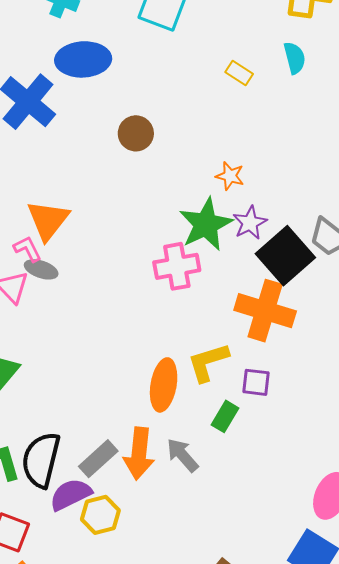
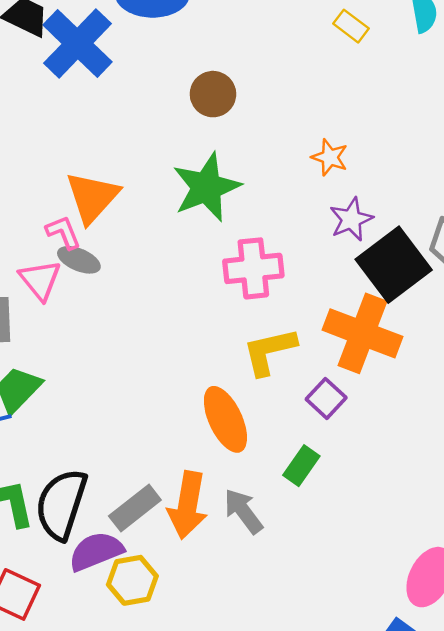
green star: (206, 224) -> (206, 187), moved
yellow L-shape: (208, 362) -> (269, 351), moved
purple square: (256, 382) -> (326, 398), moved, turned 32
orange ellipse: (164, 385) -> (225, 419), turned -39

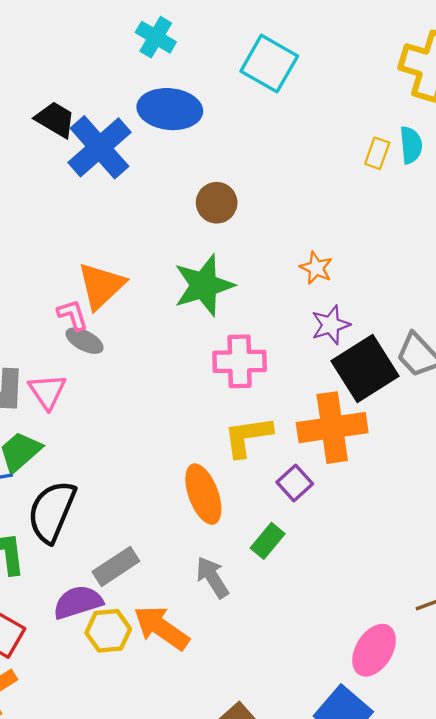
yellow rectangle: (351, 26) -> (377, 153), moved, turned 68
pink triangle: (40, 280) -> (47, 391), moved
orange cross: (363, 333) -> (332, 428), turned -34
black semicircle: (61, 504) -> (52, 511), moved
orange arrow: (188, 505) -> (161, 628), moved, turned 110

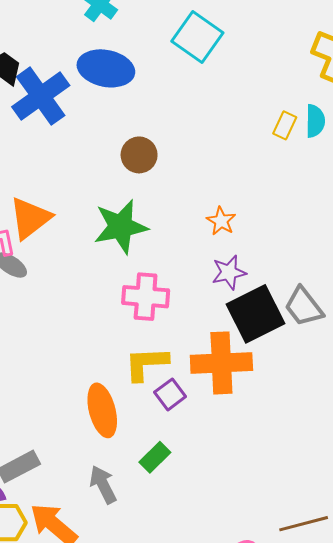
purple square: (295, 483) -> (170, 394), moved

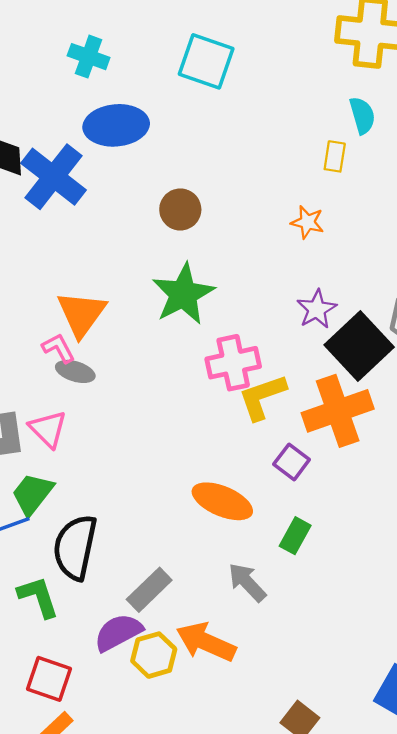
yellow rectangle: (285, 125) -> (335, 156), moved
orange star: (221, 221) -> (307, 222), moved
yellow L-shape: (146, 364) -> (262, 397), moved
orange ellipse: (102, 410) -> (222, 501), turned -36

